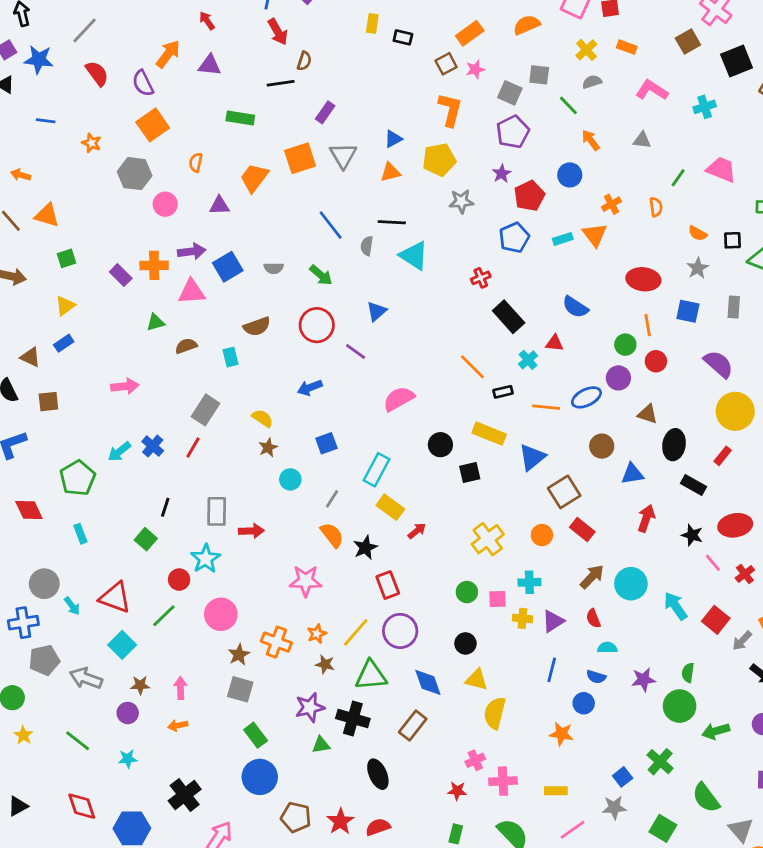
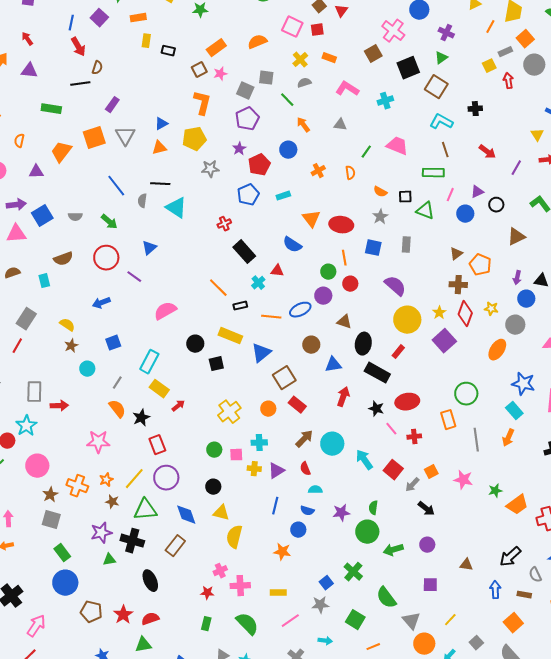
orange triangle: (595, 235) -> (311, 219), moved
black rectangle: (693, 485) -> (377, 373), size x1.4
red cross: (745, 574) -> (414, 437), turned 32

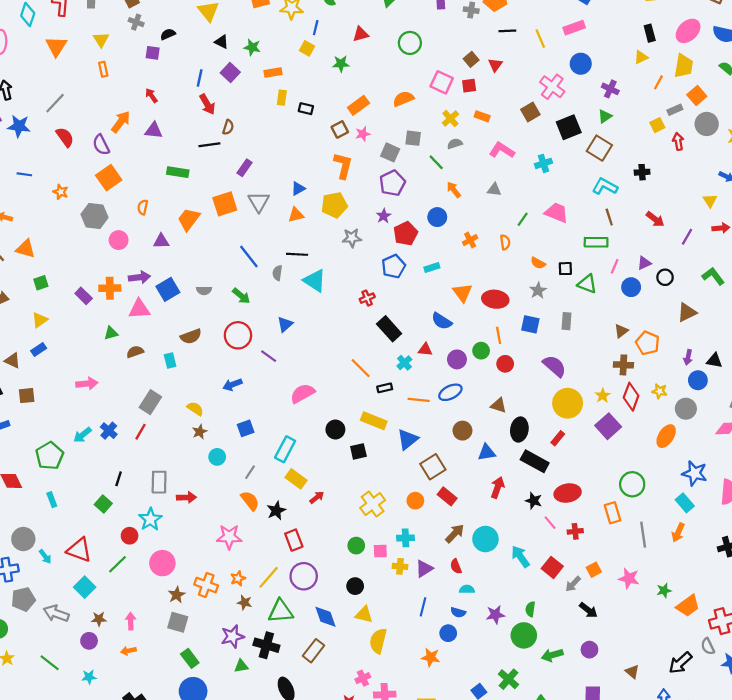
purple circle: (323, 296) -> (457, 359), moved
brown triangle: (466, 565) -> (632, 672), turned 32
gray semicircle: (535, 575) -> (708, 646), moved

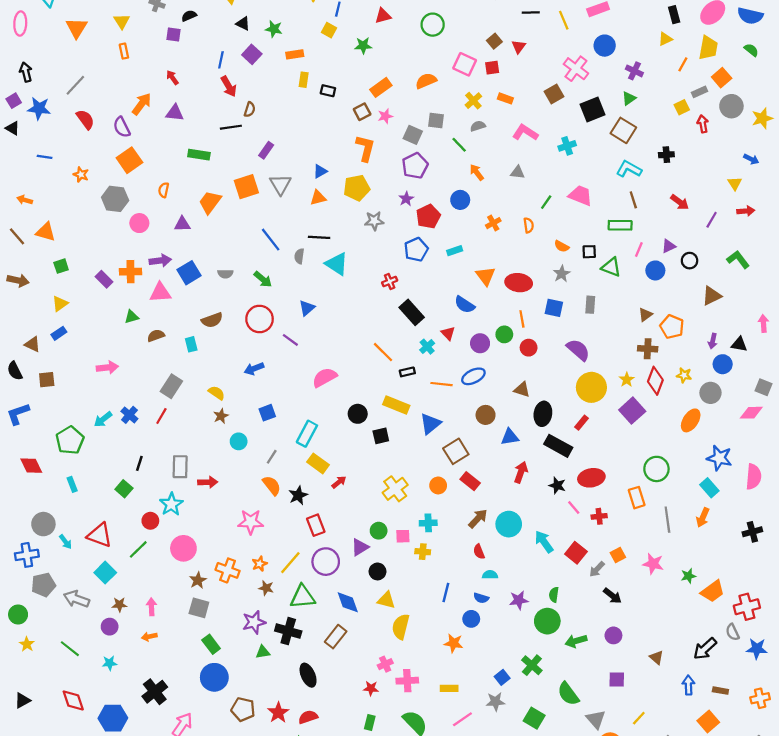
red triangle: (425, 350) -> (448, 333), turned 40
purple triangle: (424, 569) -> (360, 547), moved

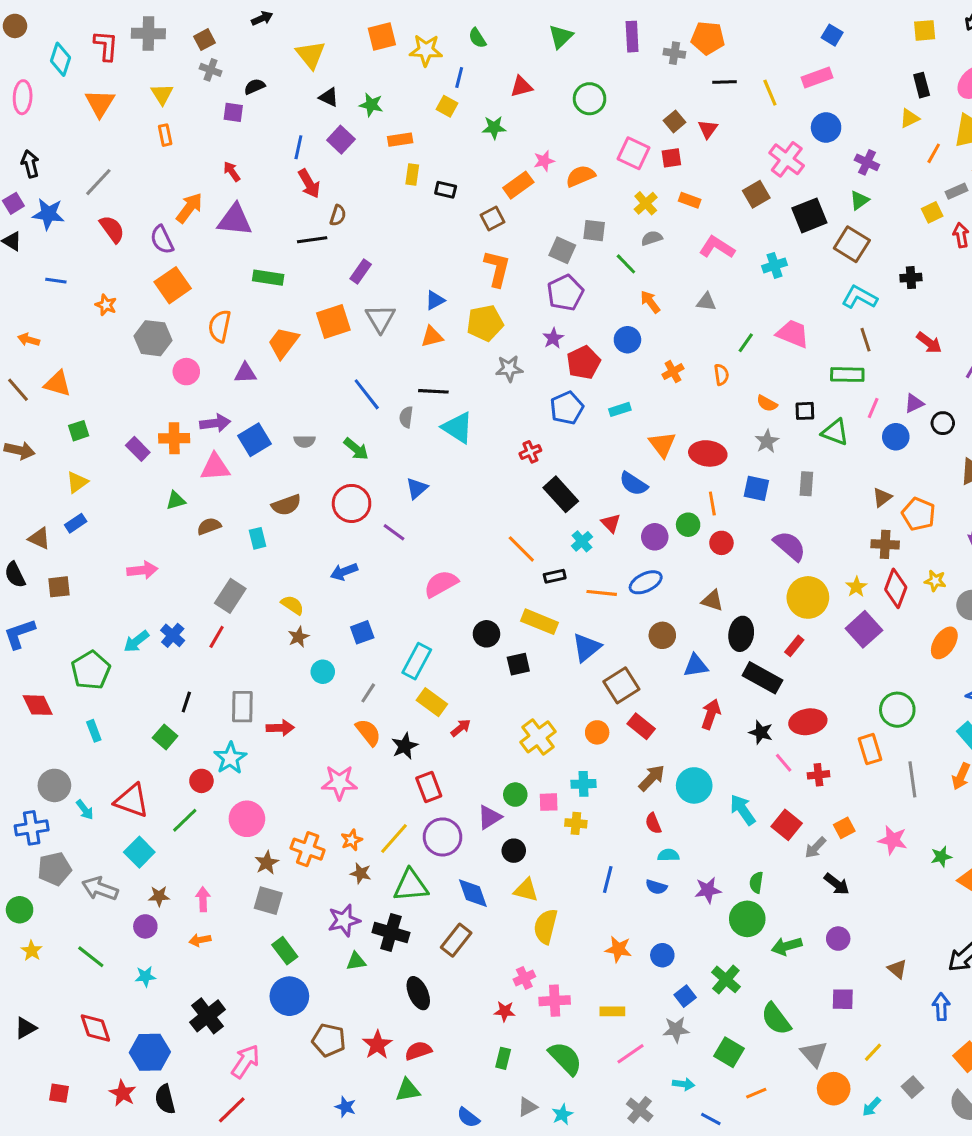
purple triangle: (175, 113) -> (235, 220), size x1.4
pink star: (385, 116) -> (544, 161), moved
orange semicircle: (164, 190) -> (220, 326), size x1.5
blue circle: (471, 619) -> (662, 955), moved

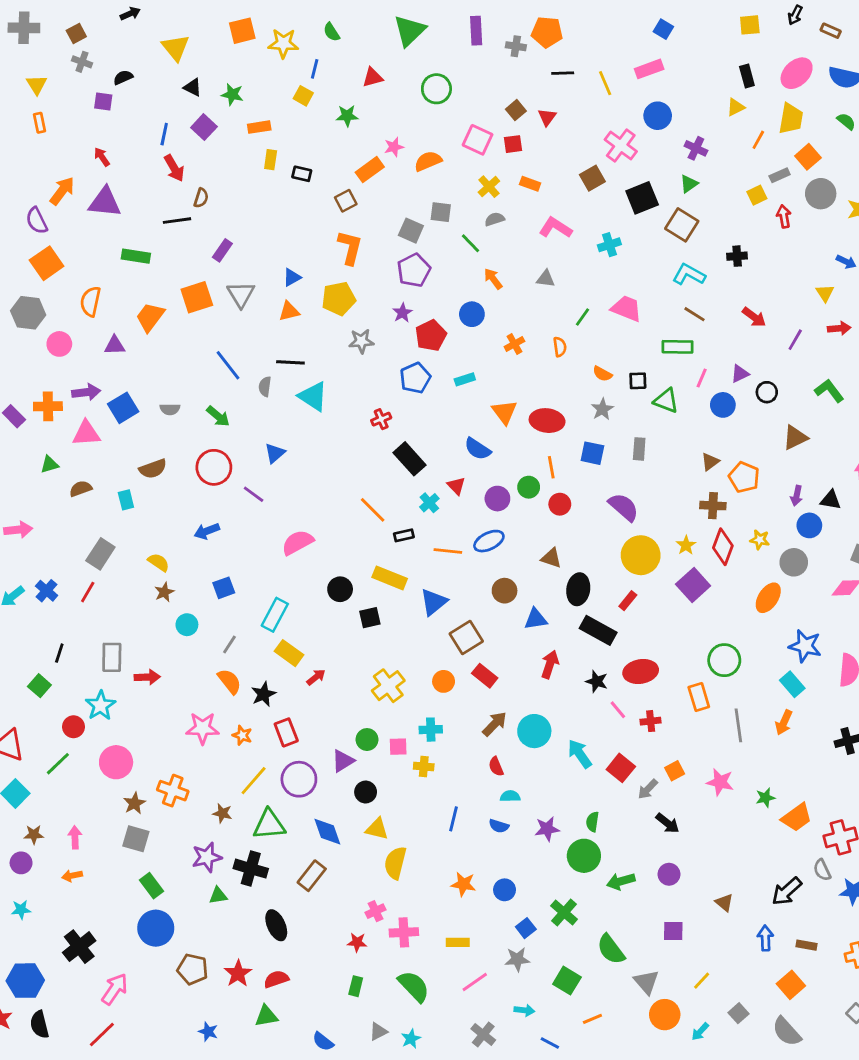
green triangle: (561, 37) -> (410, 31), size x1.4
brown line: (865, 340) -> (695, 314), turned -40
orange star: (352, 840) -> (242, 735), moved, turned -30

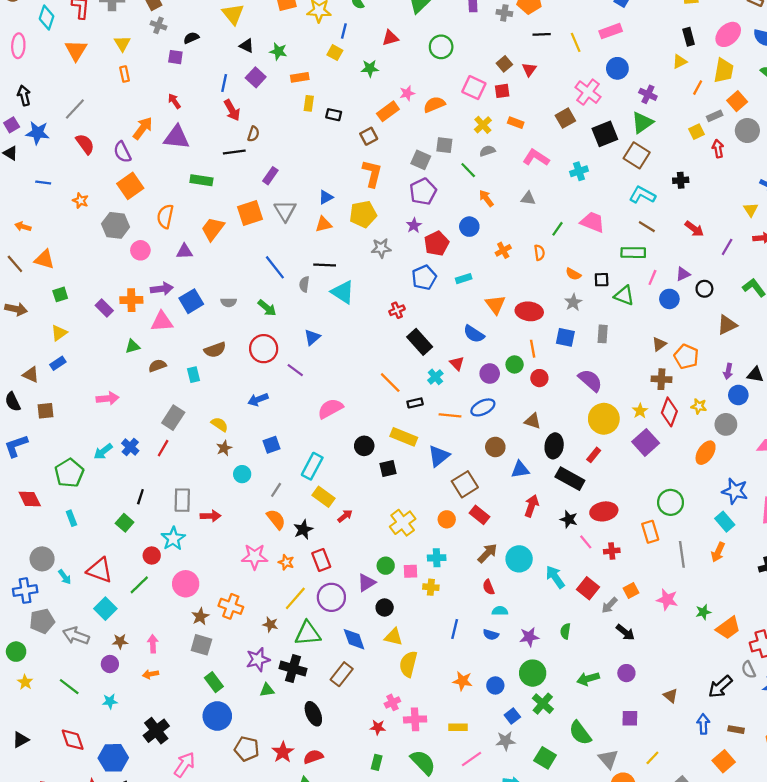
green triangle: (689, 184) -> (642, 123), size x1.5
green circle: (584, 856) -> (533, 673), moved

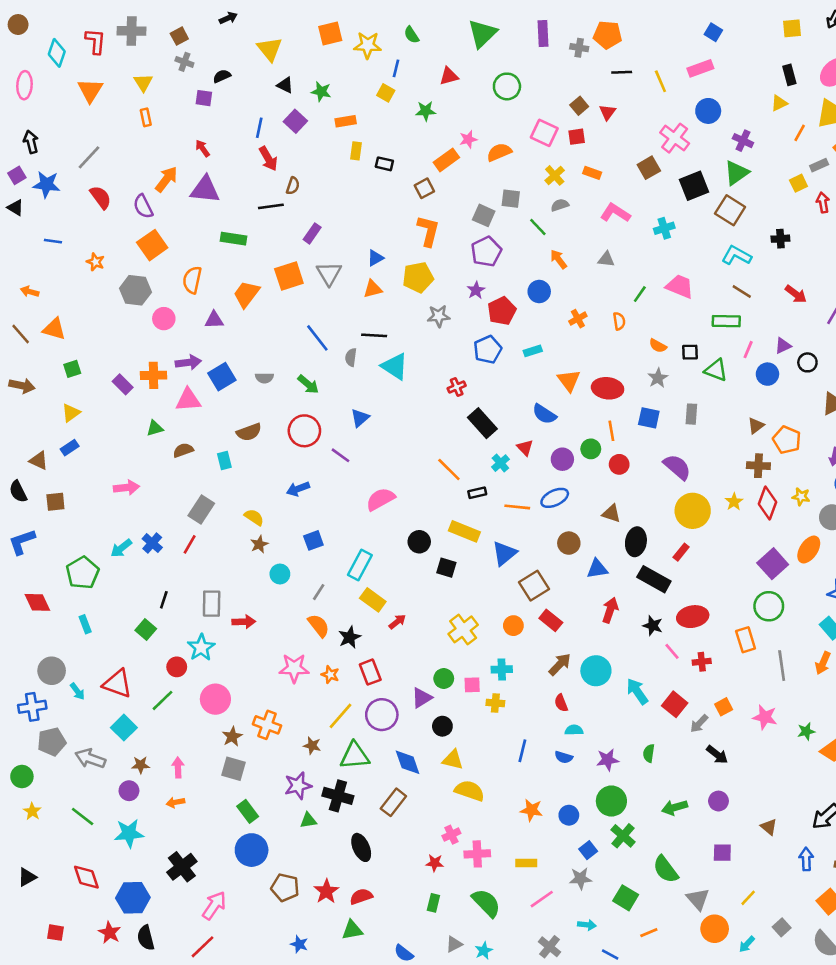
purple square: (646, 442) -> (773, 564), moved
black square: (388, 468) -> (446, 568), turned 30
yellow semicircle: (408, 664) -> (470, 791), turned 95
cyan star: (110, 701) -> (129, 833), size x1.6

